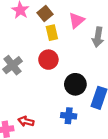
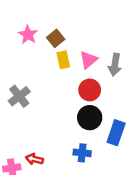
pink triangle: (77, 20) -> (88, 60), moved
red circle: (48, 60) -> (90, 90), moved

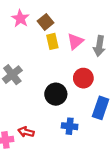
red circle: (90, 90) -> (83, 78), moved
black circle: (90, 118) -> (56, 94), moved

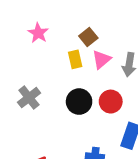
brown square: (46, 22) -> (88, 37), moved
black circle: (56, 94) -> (79, 102), moved

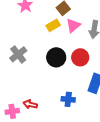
yellow rectangle: (75, 59) -> (53, 25), turned 72

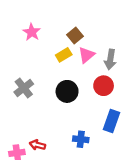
red circle: (80, 57) -> (104, 86), moved

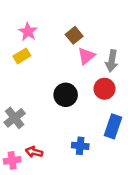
yellow rectangle: (64, 55) -> (22, 56), moved
gray cross: (24, 88) -> (15, 118), moved

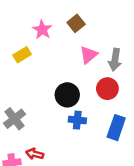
pink star: (28, 32) -> (42, 30), moved
brown square: (74, 35) -> (76, 23), moved
blue cross: (80, 146) -> (77, 120), moved

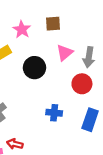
brown square: (76, 23) -> (53, 24), turned 35
black circle: (67, 95) -> (34, 68), moved

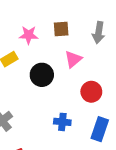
pink star: (22, 29) -> (29, 35), turned -30
gray arrow: (89, 57) -> (99, 33), moved

